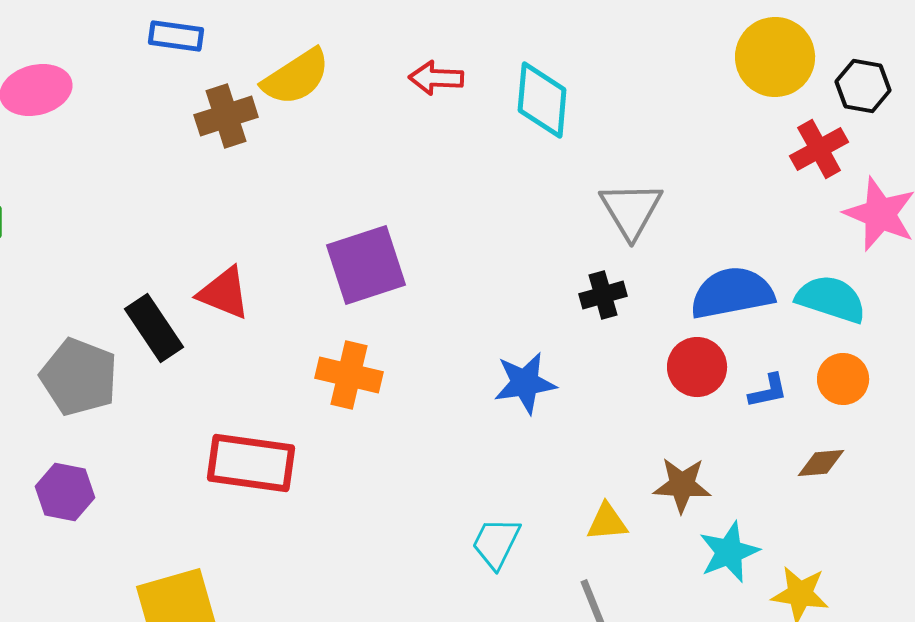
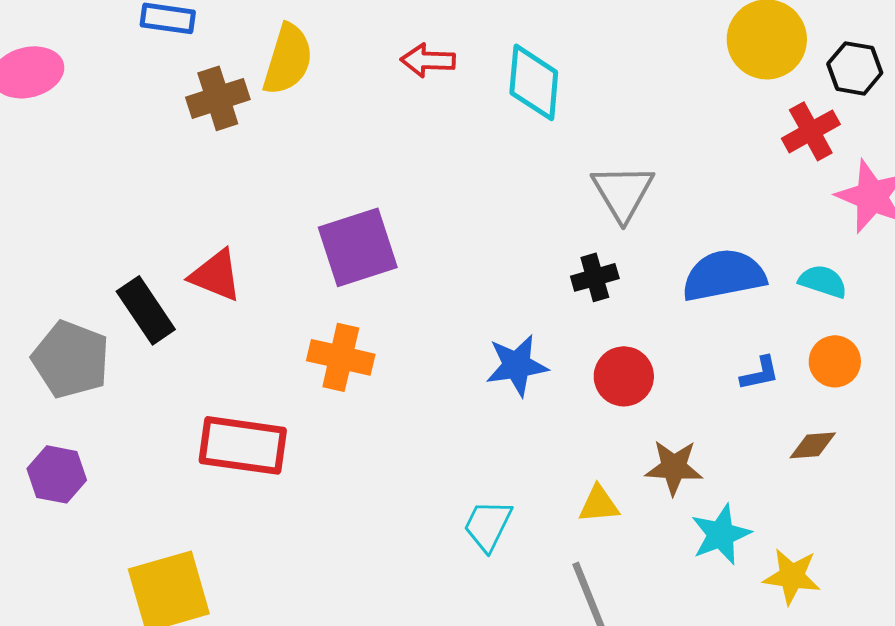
yellow semicircle: (296, 77) -> (288, 59), turned -40
cyan semicircle: (831, 299) -> (823, 281), size x0.7
red circle: (697, 367) -> (624, 376), moved

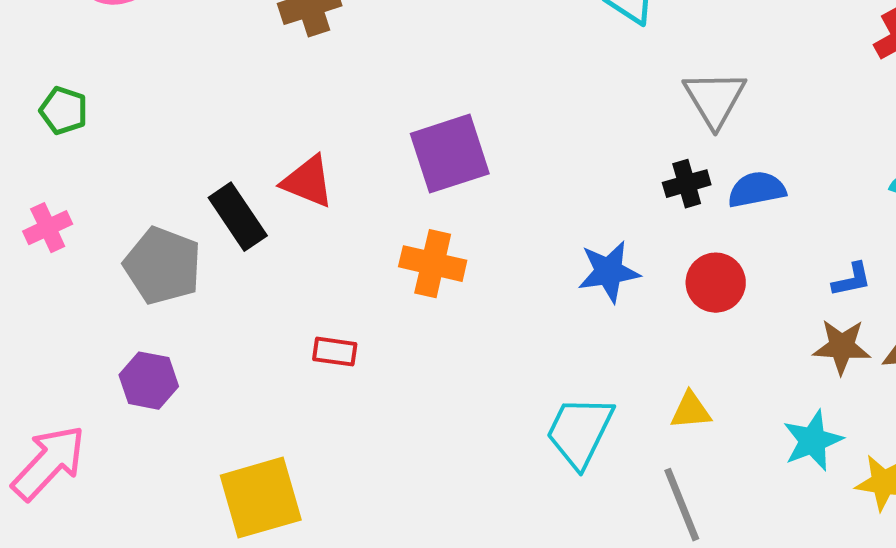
blue semicircle: (724, 275) -> (757, 190), moved, size x0.7
red rectangle: (243, 445) -> (335, 352), size x0.5
brown star: (674, 467) -> (842, 347), moved
cyan trapezoid: (488, 525) -> (580, 432), size x1.4

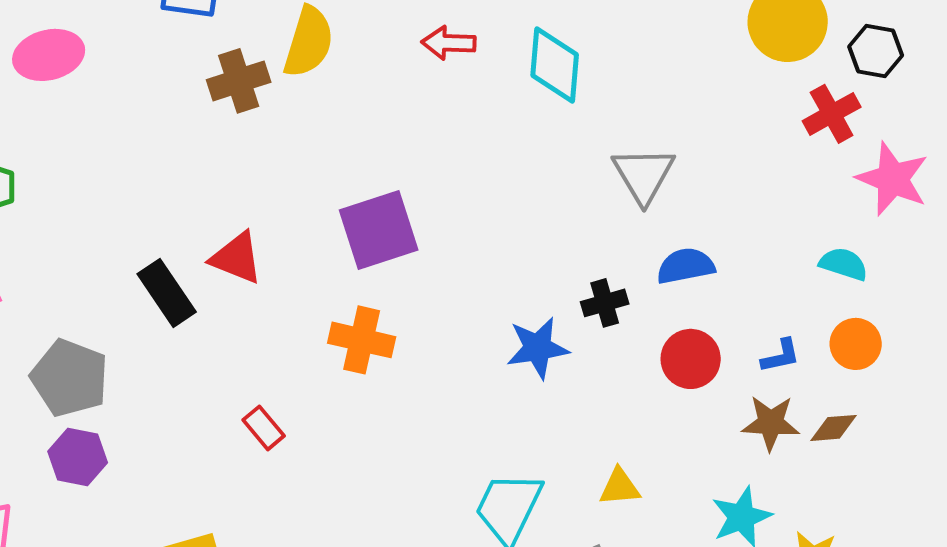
black cross: (687, 184) -> (605, 303), moved
gray pentagon: (163, 266) -> (70, 378), moved
red circle: (716, 283) -> (691, 359), moved
red rectangle: (335, 352) -> (264, 428), turned 42

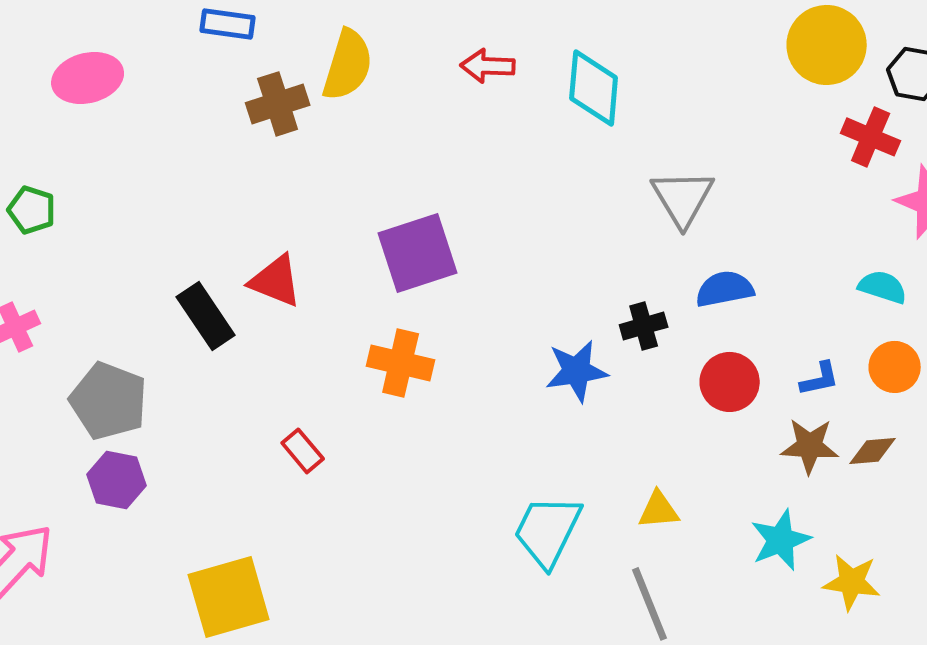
red cross: (832, 114) -> (871, 137), turned -38

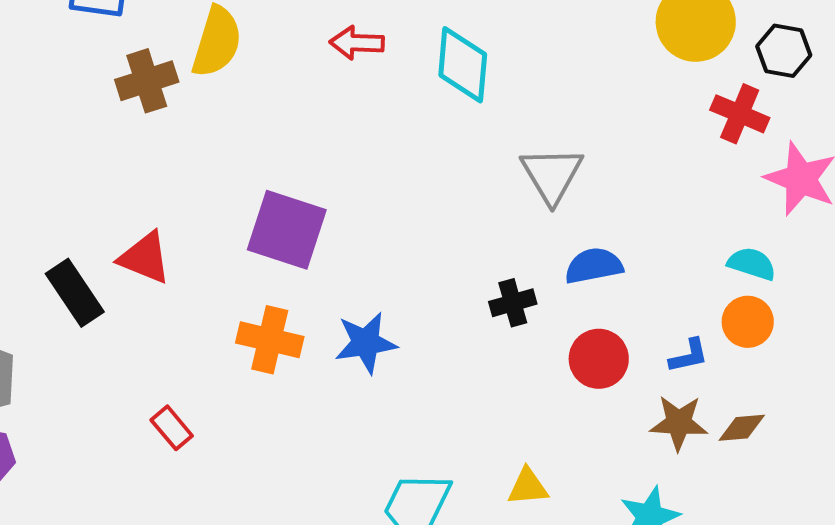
purple square: (418, 253) -> (287, 230), turned 36
orange circle: (895, 367) -> (748, 322), moved
blue star: (577, 371) -> (366, 343), moved

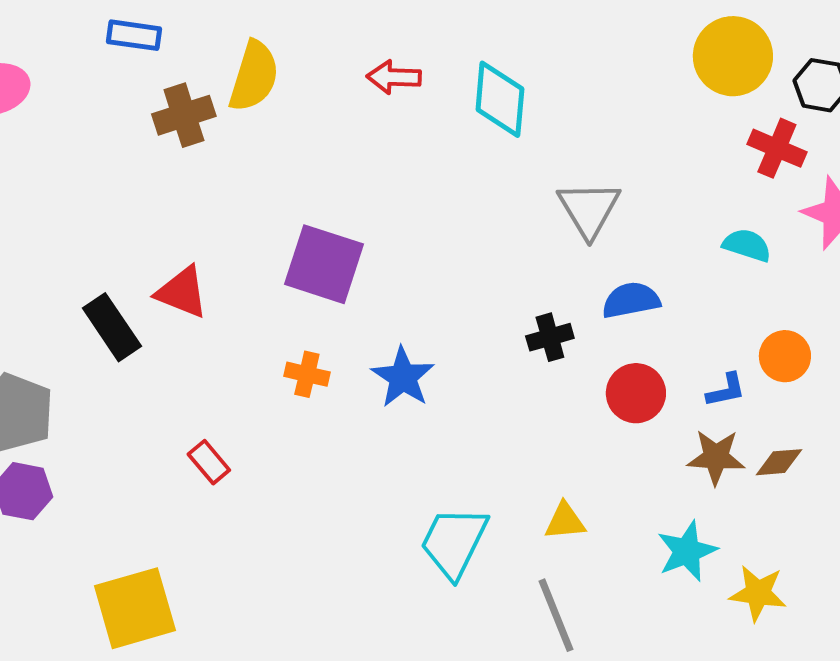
cyan semicircle: (752, 264) -> (747, 245), moved
orange cross: (270, 340) -> (307, 374), size x0.7
blue star: (366, 343) -> (403, 377), turned -30

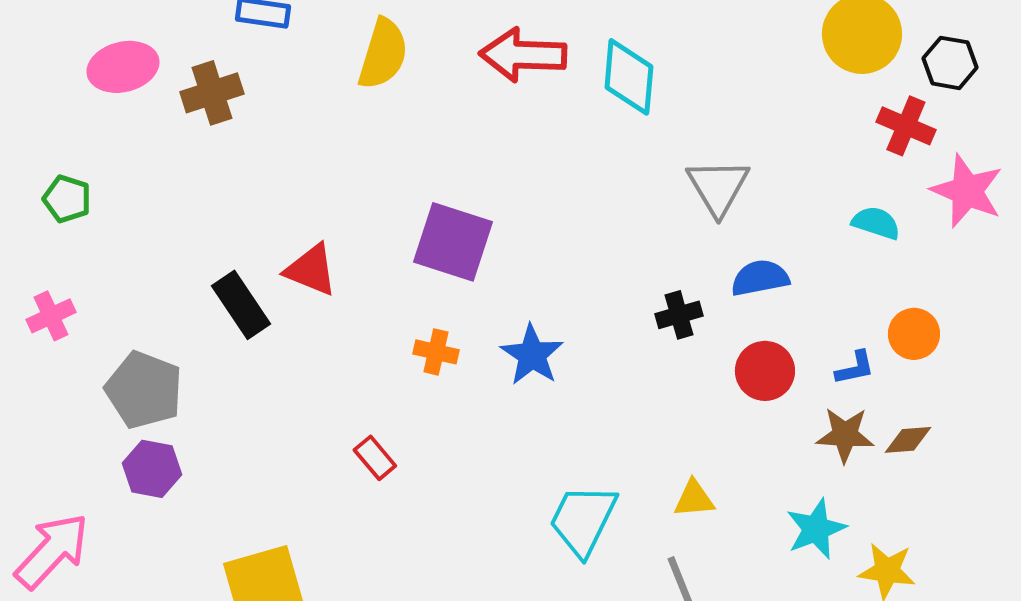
red arrow: (394, 77) -> (523, 55), size x1.6
brown cross: (184, 115) -> (212, 93), moved
red rectangle: (209, 462) -> (375, 458), moved

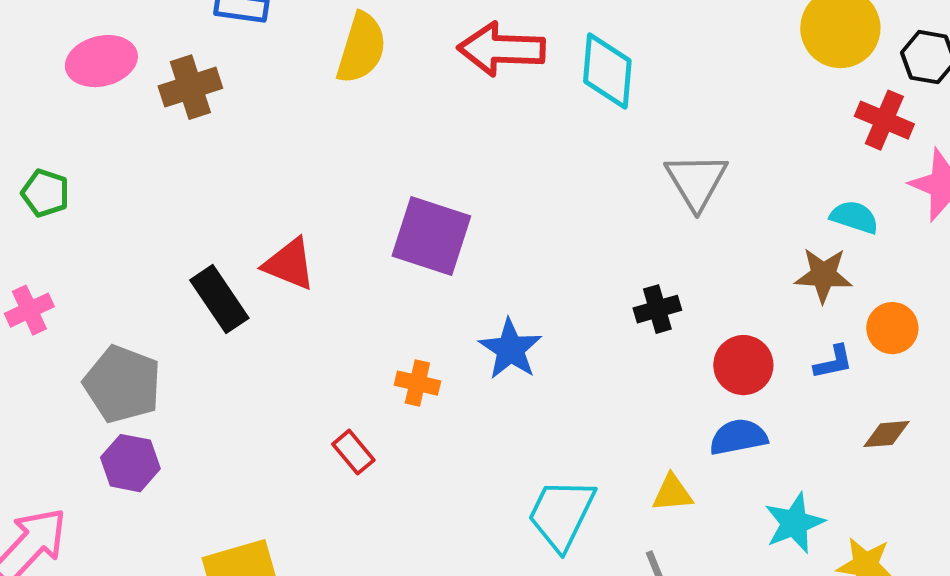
blue semicircle: (760, 278) -> (738, 437), moved
orange cross: (436, 352) -> (417, 383), moved
brown star: (845, 435) -> (823, 275), moved

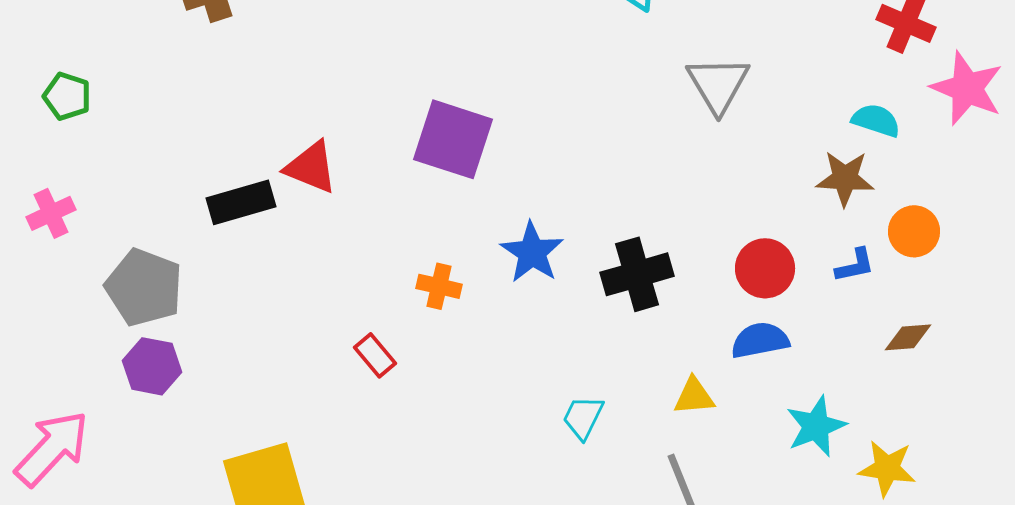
black rectangle: (219, 299) -> (241, 202), turned -72
black cross: (657, 309) -> (637, 274), moved, size x1.5
cyan trapezoid: (561, 514) -> (583, 417), size x0.6

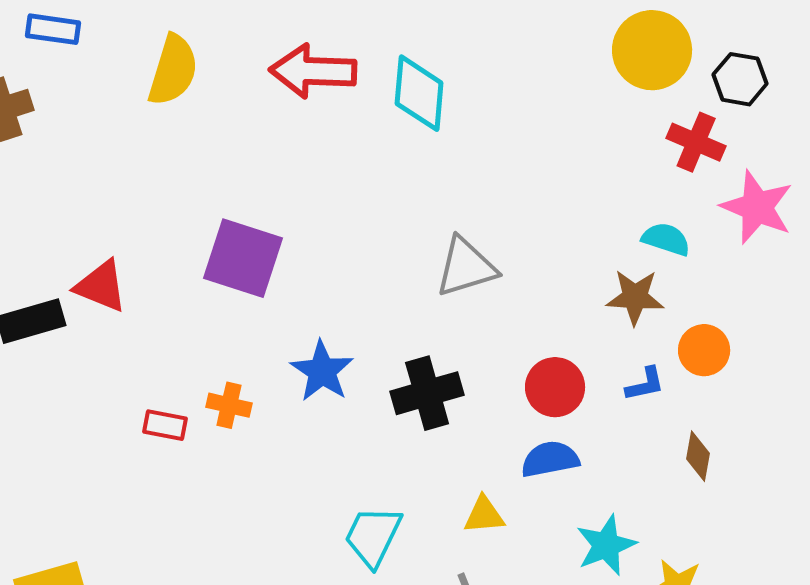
gray triangle: (718, 84) -> (466, 267), moved, turned 44
brown diamond: (908, 337) -> (698, 456), turned -75
red rectangle: (375, 355) -> (165, 425), moved, turned -39
cyan trapezoid: (583, 417) -> (373, 536), size x1.4

